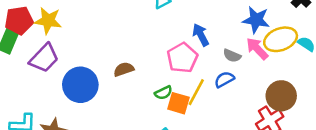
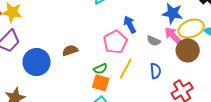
blue semicircle: (224, 79) -> (156, 71), moved, turned 112
brown circle: (281, 96) -> (188, 50), moved
orange square: (178, 103) -> (101, 83), moved

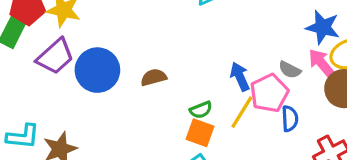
blue arrow: (130, 24) -> (240, 77), moved
pink pentagon: (115, 42) -> (269, 93), moved
blue circle: (37, 62) -> (97, 70), moved

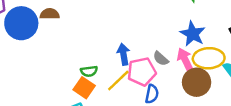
brown semicircle: (154, 77) -> (50, 14), moved

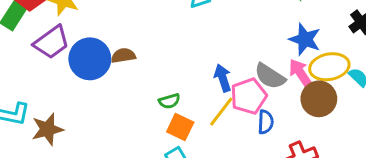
brown semicircle: (50, 14) -> (123, 56), moved
gray semicircle: (161, 59) -> (270, 76), size x1.5
green semicircle: (89, 71) -> (169, 101), moved

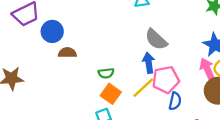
brown semicircle: (123, 56) -> (67, 53), moved
blue circle: (90, 59) -> (52, 31), size x0.7
gray semicircle: (270, 76) -> (156, 39), moved

